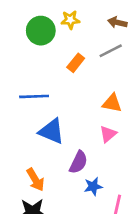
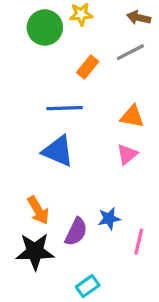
blue line: (34, 96) -> (65, 108), moved
purple semicircle: (78, 162) -> (76, 232), moved

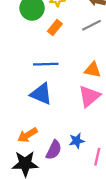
orange rectangle: (88, 67) -> (55, 27), moved
pink triangle: (127, 154) -> (89, 96), size x1.5
orange arrow: (38, 210) -> (27, 135), turned 90

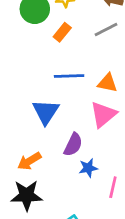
blue line: (46, 64) -> (69, 76), moved
blue triangle: (41, 94) -> (46, 112), turned 40
purple semicircle: (54, 150) -> (73, 145), moved

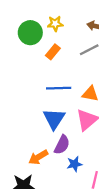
blue triangle: (46, 112) -> (54, 119), moved
orange arrow: (29, 161) -> (38, 157), moved

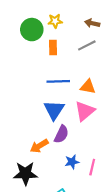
orange rectangle: (53, 52) -> (53, 48), turned -40
blue star: (74, 164) -> (72, 162), moved

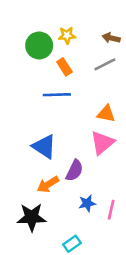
orange rectangle: (53, 48) -> (64, 67), turned -32
blue line: (58, 81) -> (57, 95), moved
blue triangle: (54, 110) -> (44, 147), moved, turned -30

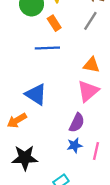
gray line: (105, 64) -> (90, 21), turned -30
purple semicircle: (75, 171) -> (77, 123), moved
orange arrow: (48, 184) -> (17, 120), moved

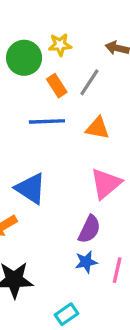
gray line: (90, 21) -> (89, 82), moved
orange triangle: (92, 65) -> (98, 128), moved

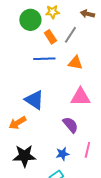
pink triangle: (106, 184) -> (80, 97), turned 40
purple semicircle: (89, 229) -> (70, 125), turned -66
blue star: (86, 262) -> (62, 154), moved

